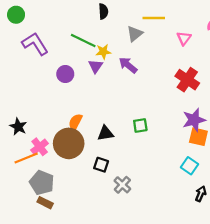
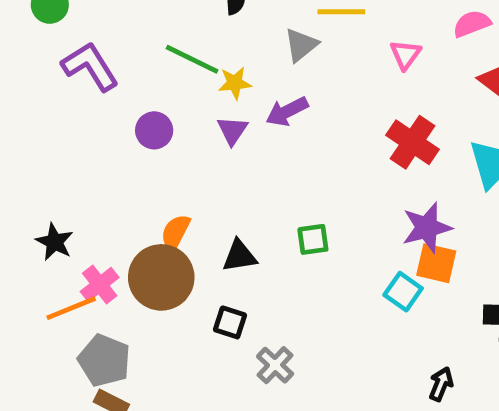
purple arrow: (128, 65) -> (287, 111), turned -66
purple triangle: (95, 66) -> (232, 130), moved
cyan square: (190, 166) -> (403, 292), moved

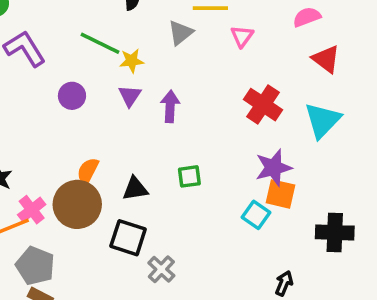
pink triangle: (405, 55) -> (242, 36), moved
purple arrow: (287, 111) -> (170, 106), moved, turned 120
black square: (230, 322) -> (128, 238), size x1.5

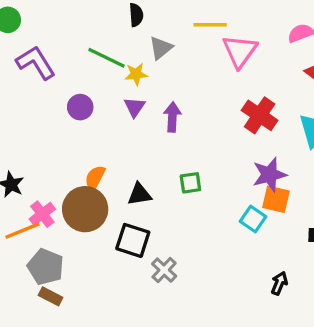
gray triangle: (181, 33) -> (161, 48), moved
pink triangle: (242, 36) -> (240, 51), size x1.6

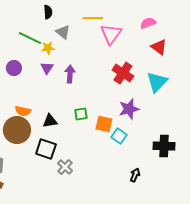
gray triangle: (161, 48) -> (63, 32), turned -42
orange semicircle: (95, 178) -> (23, 111), turned -105
orange square: (276, 199) -> (104, 124), moved

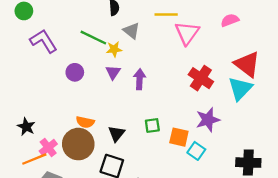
red triangle: (159, 47) -> (247, 64), moved, size x1.4
black triangle: (50, 121) -> (116, 134), turned -42

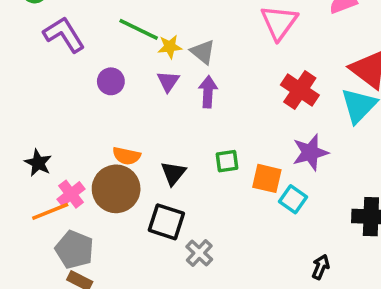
gray triangle: (131, 31) -> (203, 52), moved

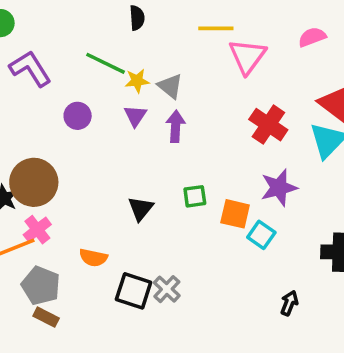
orange semicircle: (126, 156) -> (93, 258), moved
brown circle: (116, 189) -> (34, 182), moved
black square: (166, 222) -> (134, 291), moved

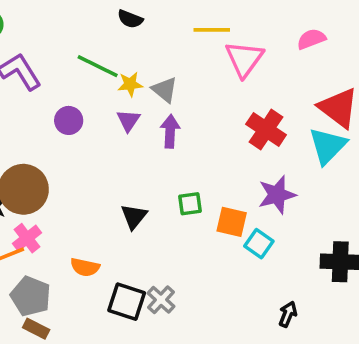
black semicircle: (137, 18) -> (130, 19), turned 115

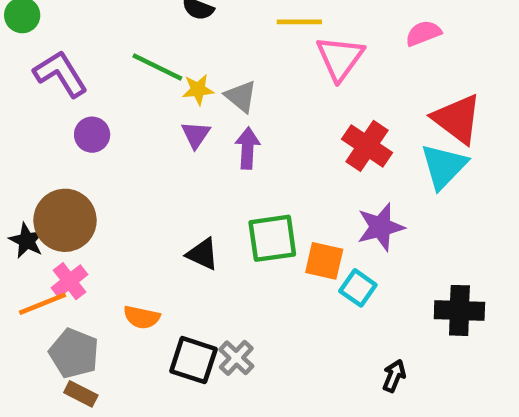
purple circle: (69, 120) -> (92, 135), moved
green square: (190, 204) -> (272, 238), size x1.6
black triangle: (134, 216) -> (202, 254), turned -44

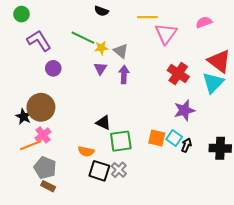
green square: (272, 238) -> (121, 141), moved
orange square: (324, 261) -> (157, 138), moved
orange semicircle: (142, 317) -> (86, 151), moved
black arrow: (394, 376) -> (186, 145), moved

